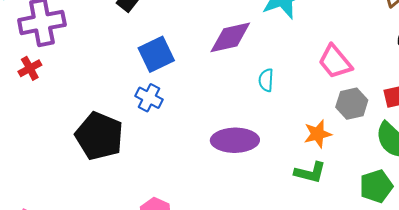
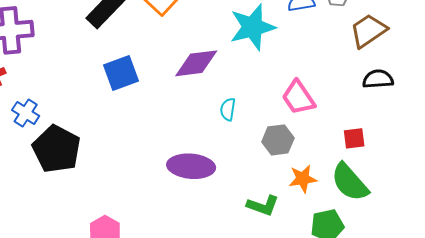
blue cross: (149, 98) -> (26, 113), moved
gray hexagon: (352, 104) -> (278, 140), moved
orange star: (318, 134) -> (303, 179), moved

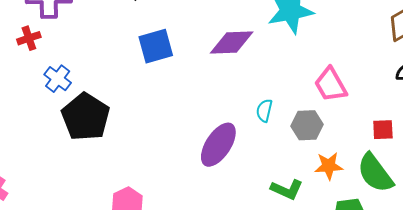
cyan semicircle: (228, 109) -> (264, 110), moved
purple ellipse: (191, 166) -> (218, 145), turned -66

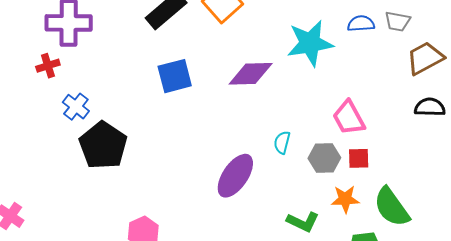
red square: (383, 130) -> (359, 158), moved

